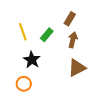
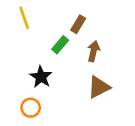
brown rectangle: (70, 19) -> (78, 24), moved
yellow line: (23, 32) -> (24, 18), moved

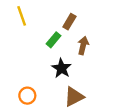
black star: (41, 77) -> (61, 68), moved
brown triangle: (99, 87) -> (74, 97), moved

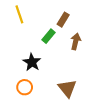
black star: (61, 68) -> (32, 62), moved
brown triangle: (74, 97) -> (67, 88), turned -42

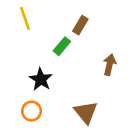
brown arrow: (76, 41) -> (110, 65), moved

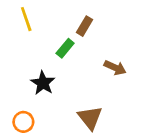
brown arrow: (110, 65) -> (115, 68), turned 102
orange circle: (32, 111) -> (23, 122), moved

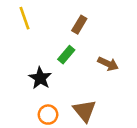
green rectangle: (65, 48) -> (66, 55), moved
orange circle: (23, 122) -> (48, 115), moved

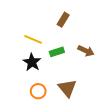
yellow line: (25, 18) -> (33, 39), moved, turned -48
green rectangle: (66, 55) -> (57, 52), moved, turned 32

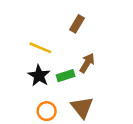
brown arrow: (86, 51) -> (87, 63), moved, turned -84
green rectangle: (57, 52) -> (66, 76), moved

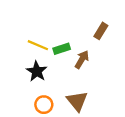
brown rectangle: (77, 24) -> (101, 31), moved
green rectangle: (66, 76) -> (62, 49), moved

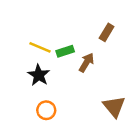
brown triangle: (77, 101) -> (114, 106), moved

